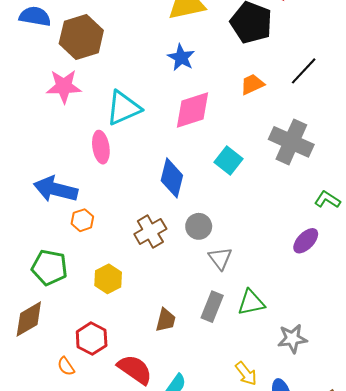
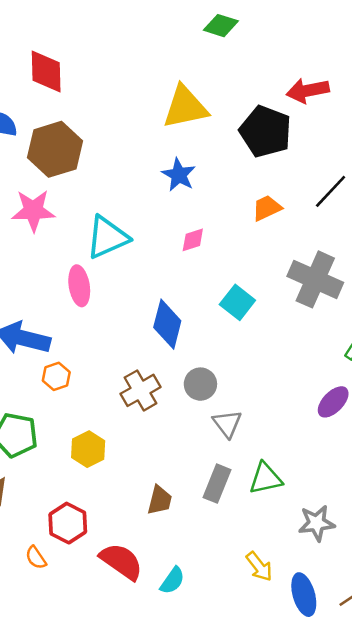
pink diamond: (192, 110) -> (193, 240), size x0.5

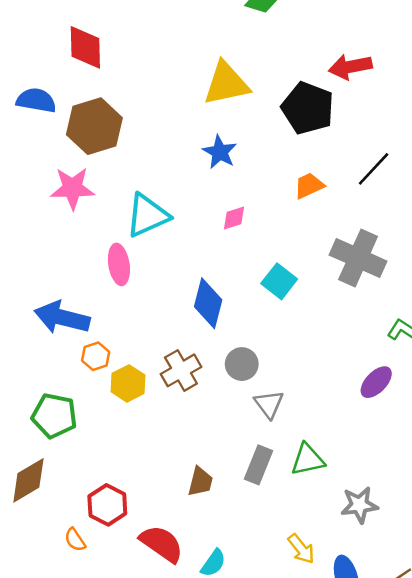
yellow hexagon: (88, 449) -> (128, 383), moved

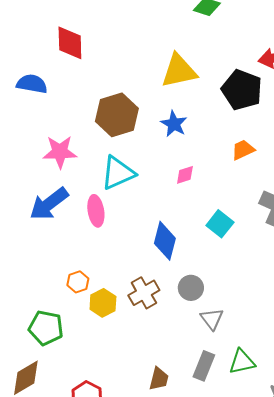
brown hexagon: (94, 126) -> (117, 115), moved
blue arrow: (62, 317) -> (49, 204), moved, turned -51

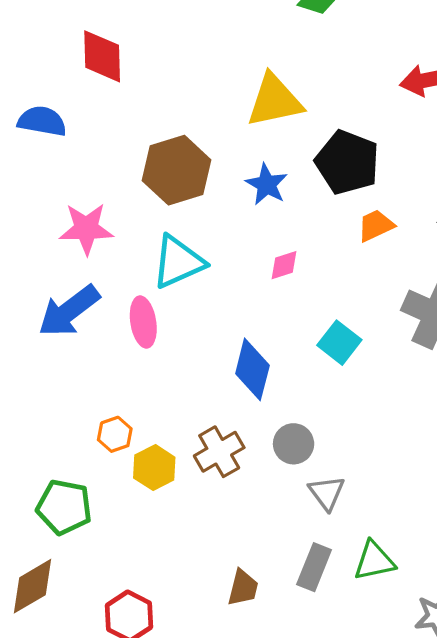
black pentagon: (242, 90) -> (347, 162), moved

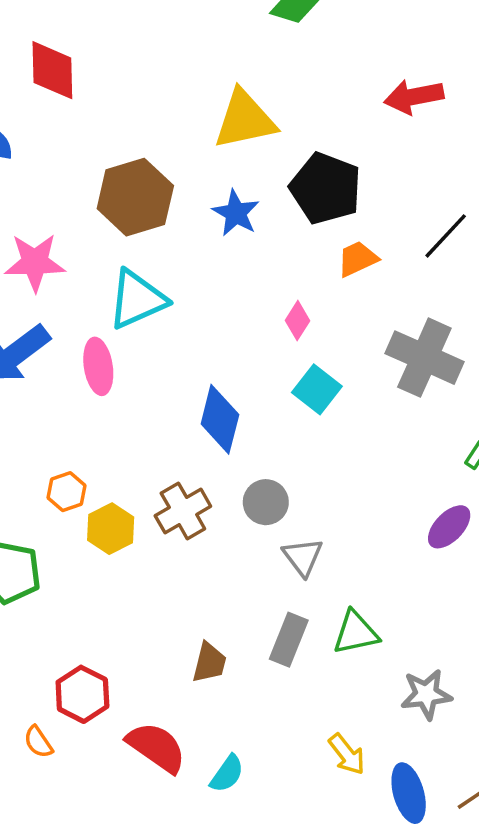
pink diamond: (284, 265) -> (298, 321), moved, turned -40

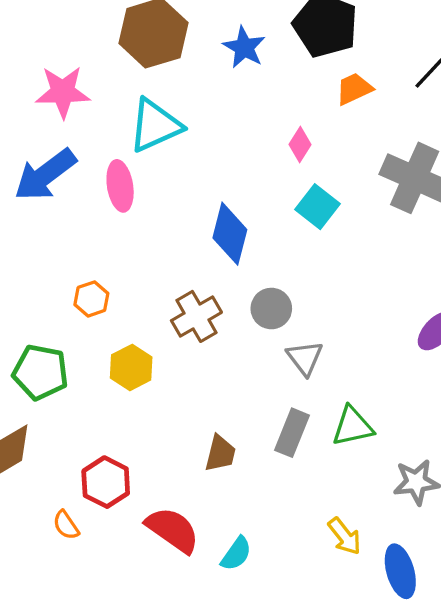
yellow hexagon: (111, 529) -> (131, 367), moved

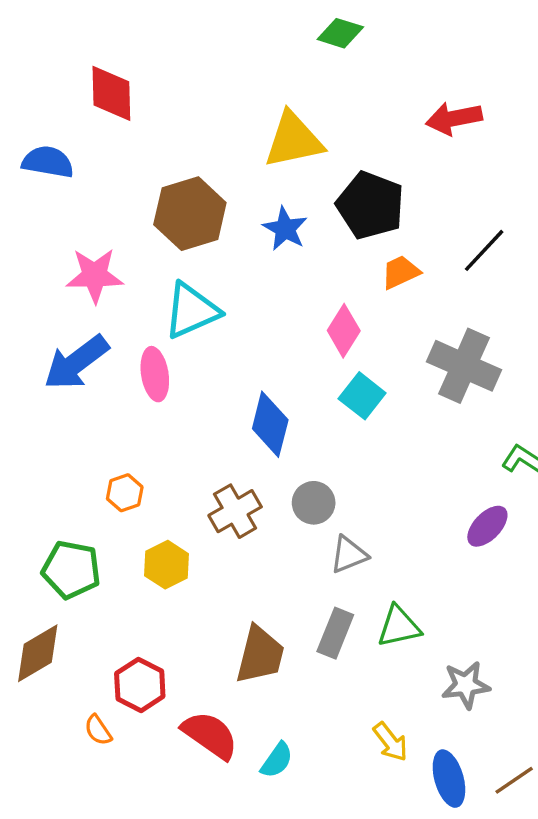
pink diamond: (300, 145) -> (344, 331), size x1.4
gray triangle: (305, 358) -> (349, 555), turned 45
brown trapezoid: (220, 453) -> (260, 655), size x1.5

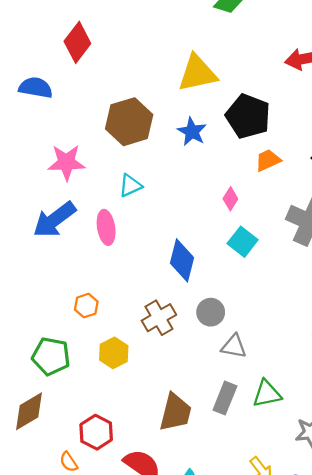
red diamond: (111, 93) -> (77, 42), turned 39
cyan triangle: (192, 311) -> (130, 186), size x0.6
pink diamond: (344, 331) -> (230, 199), size x0.7
gray triangle: (349, 555) -> (234, 346), turned 32

